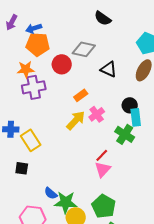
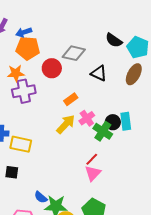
black semicircle: (103, 18) -> (114, 40), moved
black circle: (130, 105) -> (113, 122), moved
green cross: (125, 134) -> (103, 131), moved
yellow rectangle: (31, 140) -> (21, 144), turned -45

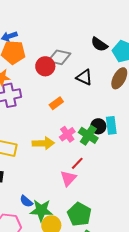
red circle: (52, 68) -> (45, 66), moved
pink cross: (87, 118) -> (67, 134), moved
yellow arrow: (66, 124) -> (43, 143), moved, turned 45
pink triangle: (93, 173) -> (68, 178), moved

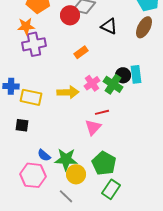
red line: (77, 163) -> (102, 112), turned 32
blue semicircle: (26, 201) -> (44, 155), moved

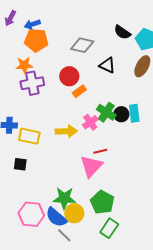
red circle: (70, 15) -> (69, 76), moved
green cross: (113, 84) -> (106, 112), moved
pink triangle: (93, 127) -> (91, 166), size x1.4
blue semicircle: (44, 155) -> (56, 217), moved, size x1.6

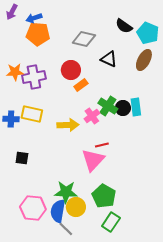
orange star: (24, 65) -> (15, 72), moved
yellow rectangle: (29, 136) -> (32, 114), moved
blue semicircle: (56, 217) -> (58, 211), turned 60

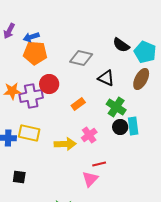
red circle: (71, 70) -> (49, 84), moved
green cross: (108, 106) -> (116, 107), moved
pink triangle: (93, 160) -> (90, 179), size x0.7

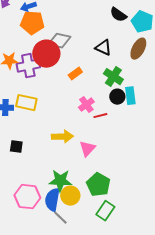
gray diamond: (81, 58) -> (59, 41), moved
red circle: (49, 84) -> (46, 54), size x1.4
yellow arrow: (65, 144) -> (62, 137), moved
red line: (99, 164) -> (100, 116), moved

